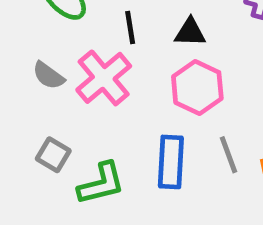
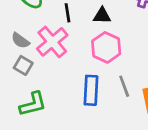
gray square: (53, 155) -> (23, 65), moved
green L-shape: (101, 184) -> (33, 104), moved

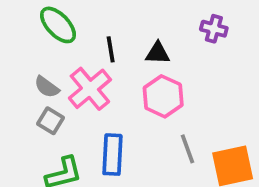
blue rectangle: (91, 90) -> (112, 155), moved

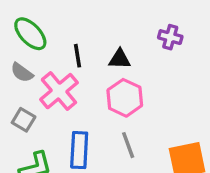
gray semicircle: (47, 87) -> (22, 73), moved
gray line: (188, 149) -> (128, 145), moved

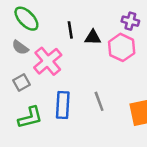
black line: (78, 56) -> (70, 30), moved
pink hexagon: (125, 98) -> (122, 47), moved
gray square: (24, 120) -> (21, 83), turned 30

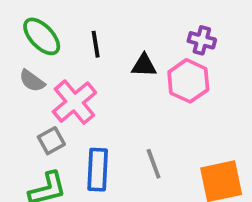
black line: (70, 30) -> (96, 44), moved
gray square: (21, 83) -> (51, 141), moved

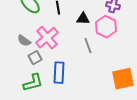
gray semicircle: (32, 81) -> (24, 41), moved
gray line: (154, 164) -> (88, 46), moved

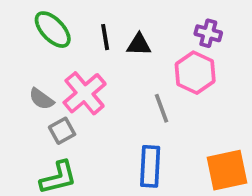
black triangle: (83, 19) -> (139, 45), moved
blue rectangle: (59, 73) -> (150, 166), moved

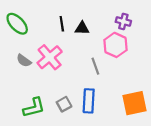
green ellipse: (53, 30) -> (17, 24), moved
gray square: (62, 131) -> (64, 104), moved

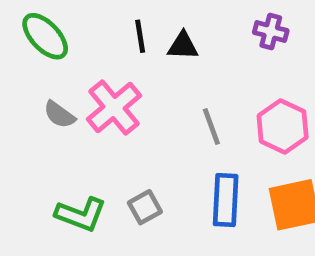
pink hexagon: (116, 45) -> (283, 126), moved
blue rectangle: (89, 101) -> (226, 200), moved
green L-shape: (34, 108) -> (81, 214), turned 35

